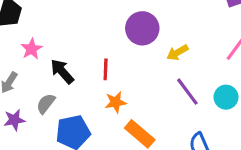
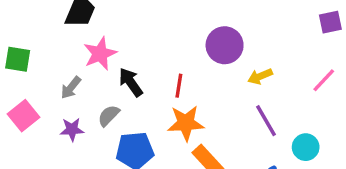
pink star: (32, 49) -> (100, 54), size x1.4
cyan circle: (226, 97) -> (306, 147), moved
orange star: (116, 102) -> (186, 123), size x1.5

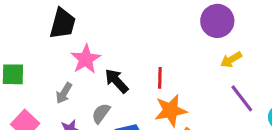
purple circle: (225, 45) -> (217, 21), moved

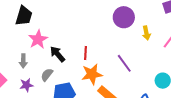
yellow arrow: (231, 60) -> (146, 33), moved, turned -72
gray arrow: (64, 93) -> (23, 61), turned -32
purple line: (242, 98) -> (124, 63), moved

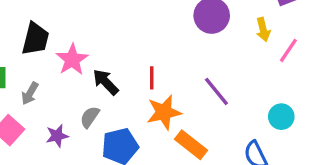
black trapezoid: (24, 16) -> (35, 39), moved
yellow arrow: (146, 33) -> (263, 29), moved
gray arrow: (23, 61) -> (30, 93), moved, turned 32

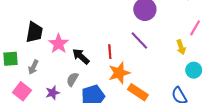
yellow arrow: (263, 29) -> (181, 47), moved
purple line: (216, 91) -> (139, 40), moved

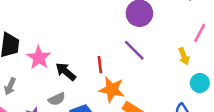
orange star: (119, 73) -> (112, 89), turned 30
gray semicircle: (72, 79) -> (57, 99), turned -144

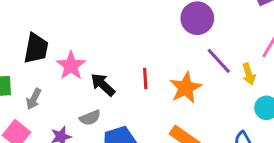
purple line: (134, 50) -> (219, 61), moved
orange star: (112, 89) -> (186, 88), moved, turned 30

